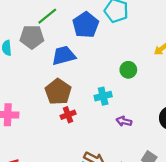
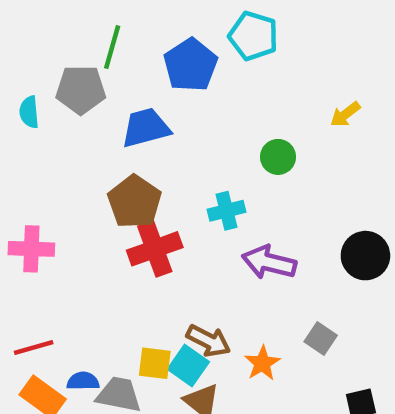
green line: (47, 16) -> (112, 47), turned -35
red cross: (68, 115) -> (155, 249), size x1.6
purple arrow: (124, 121) -> (269, 262), size x1.6

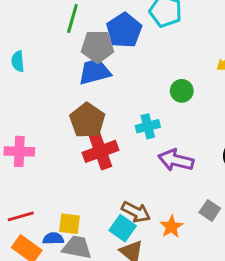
gray pentagon: (81, 90) -> (98, 47), moved
yellow square: (155, 363) -> (70, 224), moved

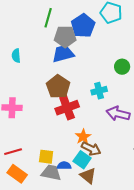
cyan semicircle: (18, 61) -> (16, 56), moved
orange star: (171, 227) -> (83, 137), moved
blue semicircle: (53, 239) -> (64, 166), moved

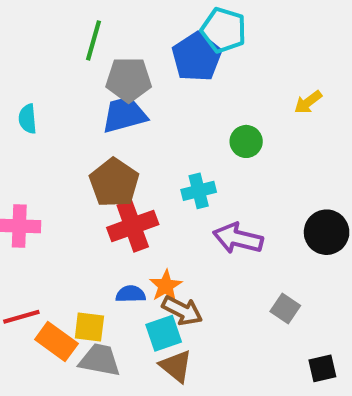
blue pentagon: (83, 26) -> (197, 57), moved
cyan square: (82, 160) -> (164, 333), turned 36
blue semicircle: (64, 166) -> (131, 294), moved
orange rectangle: (17, 174) -> (56, 341), moved

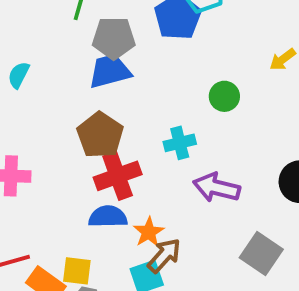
cyan semicircle: (28, 119) -> (19, 75), turned 32
blue semicircle: (131, 294) -> (108, 217), moved, size x1.4
gray square: (285, 308) -> (261, 254), size x1.5
brown arrow: (182, 311) -> (164, 255), turned -75

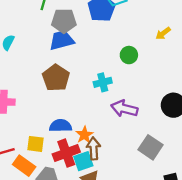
red cross: (118, 176) -> (66, 153), moved
brown arrow: (164, 255) -> (94, 148), turned -45
yellow square: (77, 271) -> (35, 144), moved

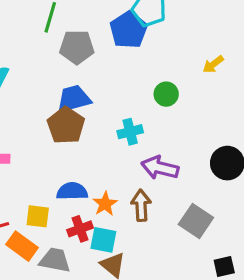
blue trapezoid: (62, 40) -> (74, 99), moved
brown arrow: (94, 148) -> (141, 205), moved
red cross: (66, 153) -> (80, 229), size x0.7
cyan square: (83, 161) -> (103, 240), turned 30

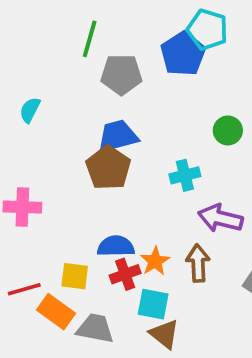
red cross: (80, 229) -> (125, 274), moved

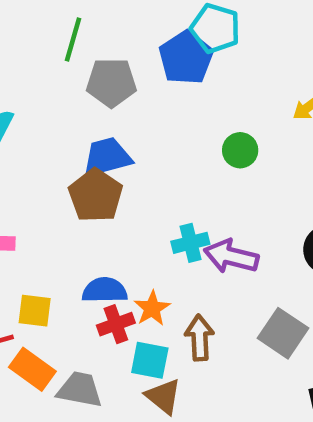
cyan cross: (185, 175) -> (190, 243), moved
brown arrow: (198, 263) -> (199, 338), moved
yellow square: (75, 276) -> (35, 311), moved

